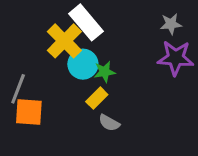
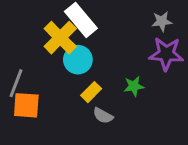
green star: (105, 72) -> (134, 86), moved

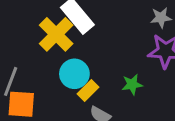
cyan circle: (78, 60) -> (74, 74), moved

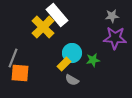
cyan circle: (74, 74) -> (72, 53), moved

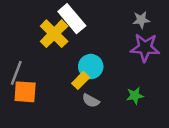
green star: (93, 60) -> (135, 96), moved

